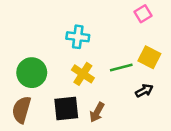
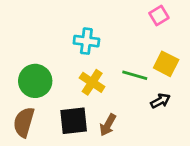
green line: (121, 68) -> (135, 75), turned 30

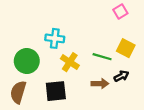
cyan cross: (86, 41) -> (55, 38), moved
brown arrow: (108, 125) -> (100, 84), moved, turned -119

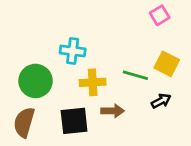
yellow cross: (70, 62) -> (93, 82), turned -36
brown arrow: (100, 84) -> (113, 111), moved

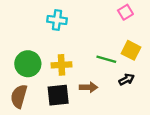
cyan cross: (73, 51) -> (57, 20), moved
yellow cross: (93, 82) -> (61, 65), moved

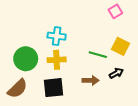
cyan cross: (57, 20) -> (57, 36), moved
brown arrow: (88, 87) -> (91, 80), moved
brown semicircle: (19, 96) -> (17, 89), turned -150

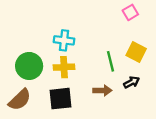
green line: (98, 55) -> (111, 61), turned 60

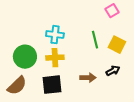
green line: (111, 61) -> (95, 40), moved

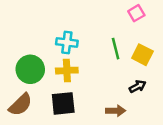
brown arrow: (88, 78) -> (116, 111), moved

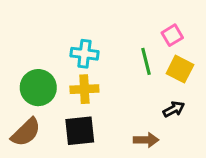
pink square: (136, 13) -> (172, 35), moved

